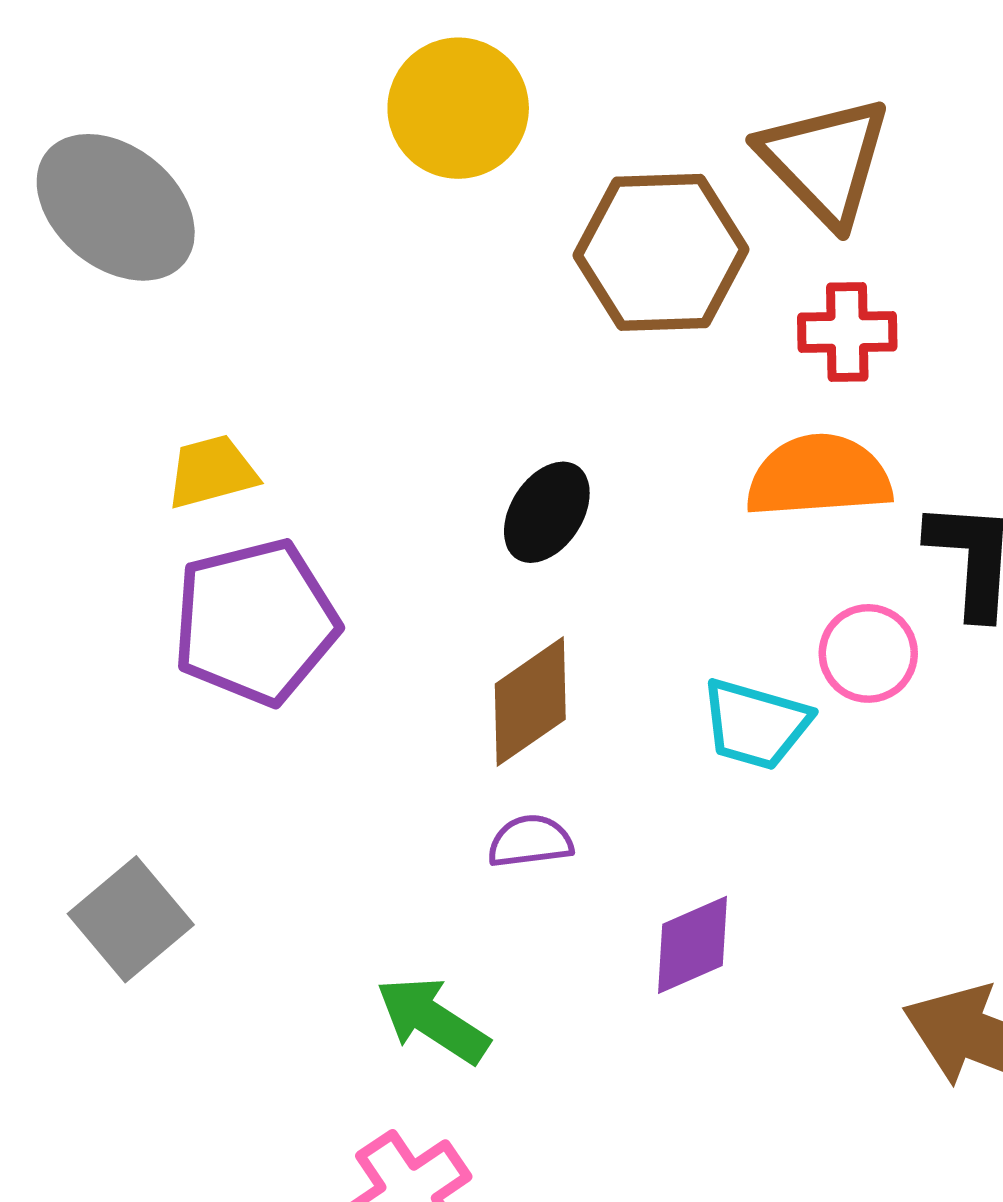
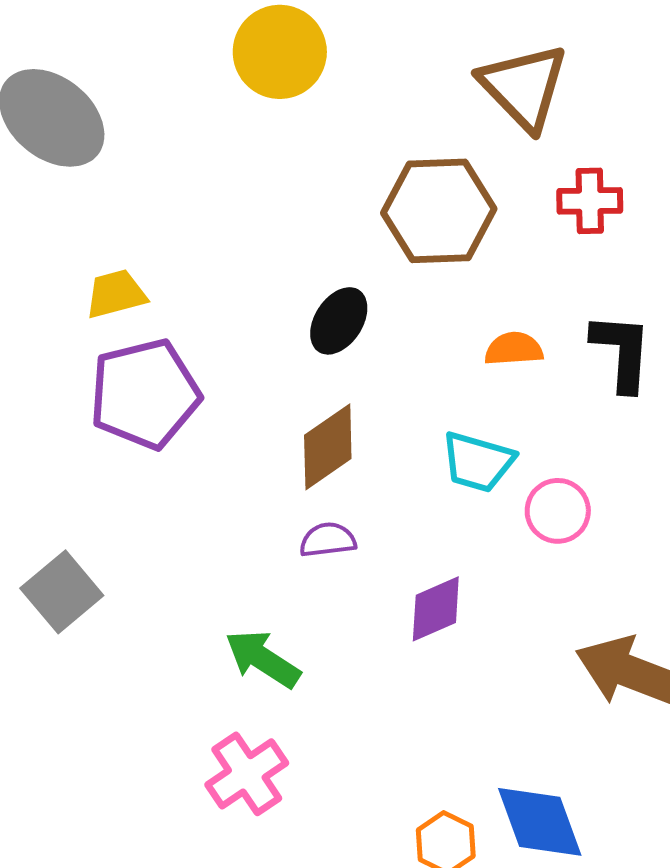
brown hexagon: (661, 252) -> (439, 211), moved
red cross: (847, 332) -> (590, 201), moved
orange semicircle: (819, 476) -> (514, 349), moved, size x0.6
pink circle: (868, 653) -> (558, 511), moved

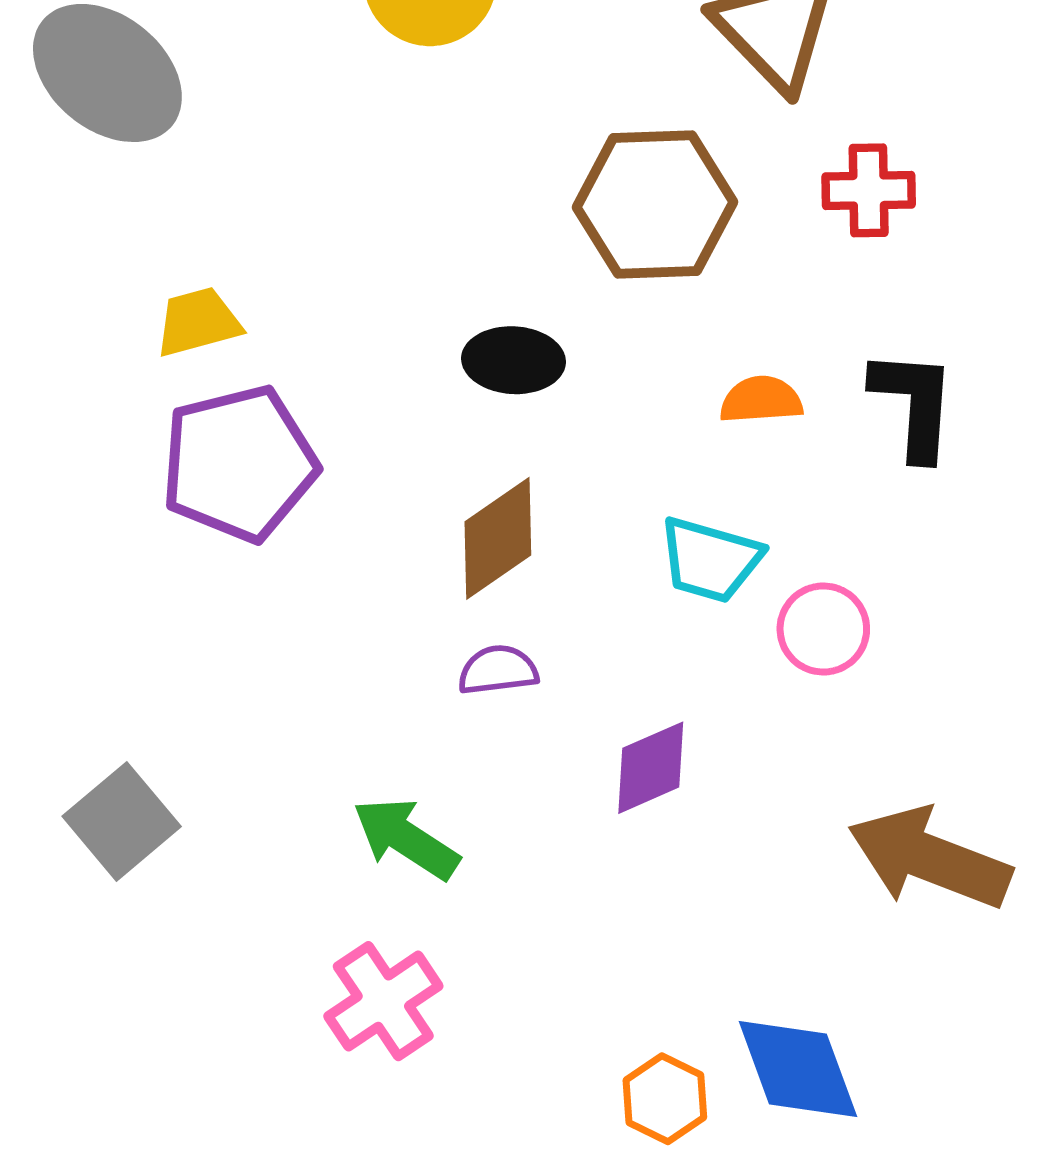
black ellipse: (339, 321) -> (514, 360), turned 60
gray square: (62, 592) -> (122, 821), moved

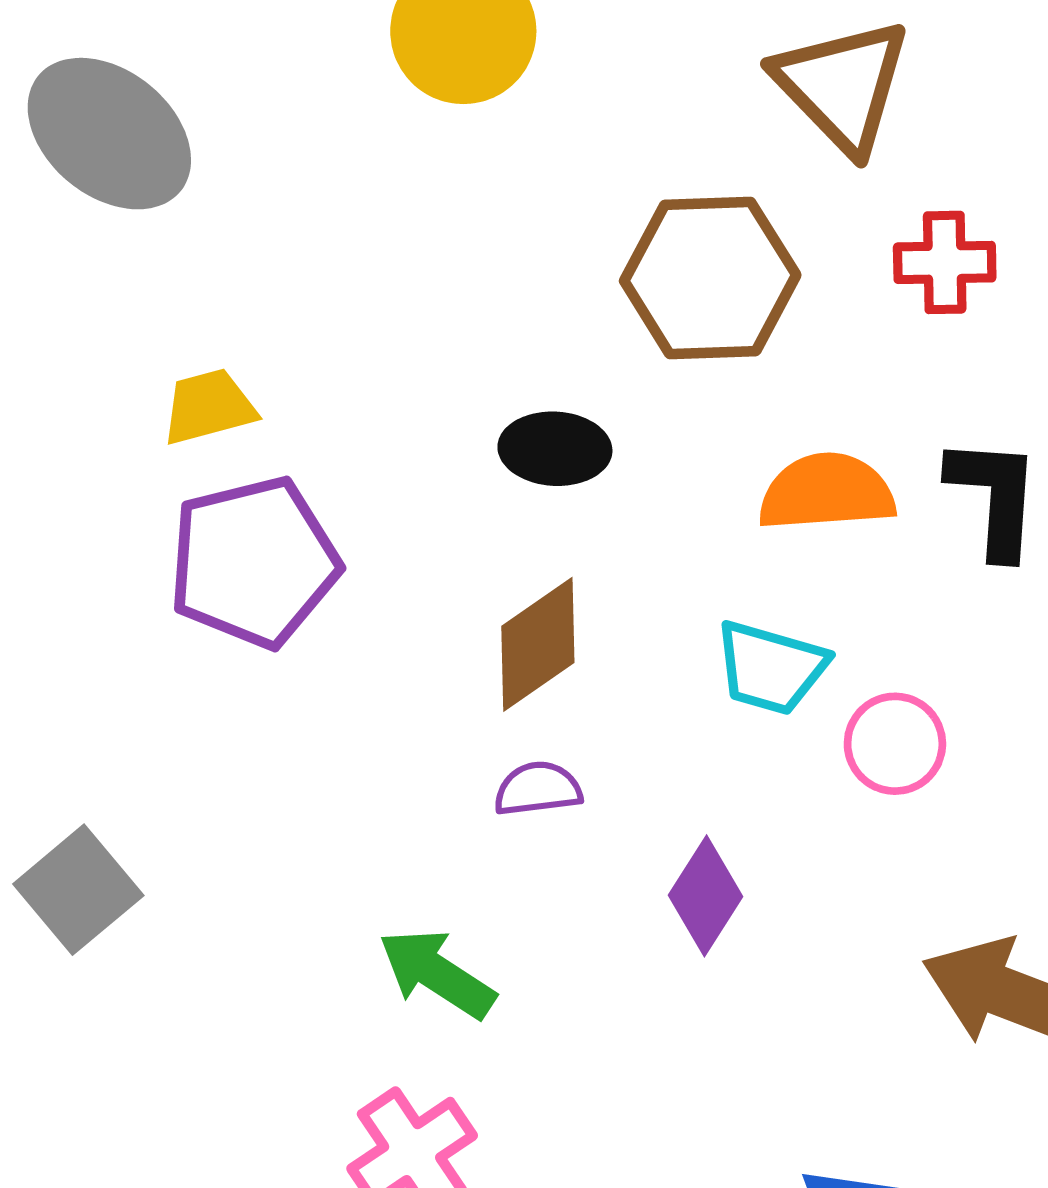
orange semicircle: (761, 400) -> (827, 492), size x1.5
purple diamond: (651, 768) -> (706, 896), turned -34
gray square: (122, 821) -> (78, 890), moved

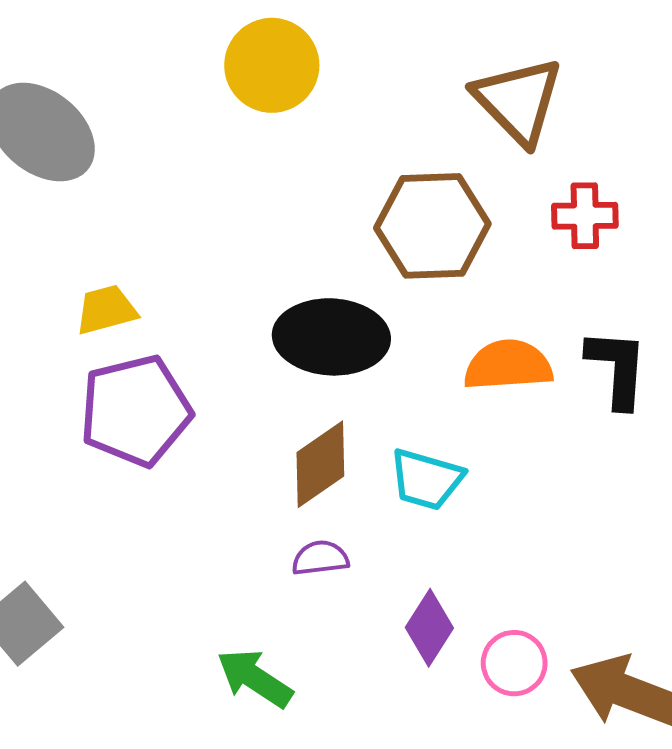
black ellipse: (555, 449) -> (331, 337), size x1.6
cyan trapezoid: (771, 668) -> (426, 479), moved
pink circle: (895, 744) -> (514, 663), moved

